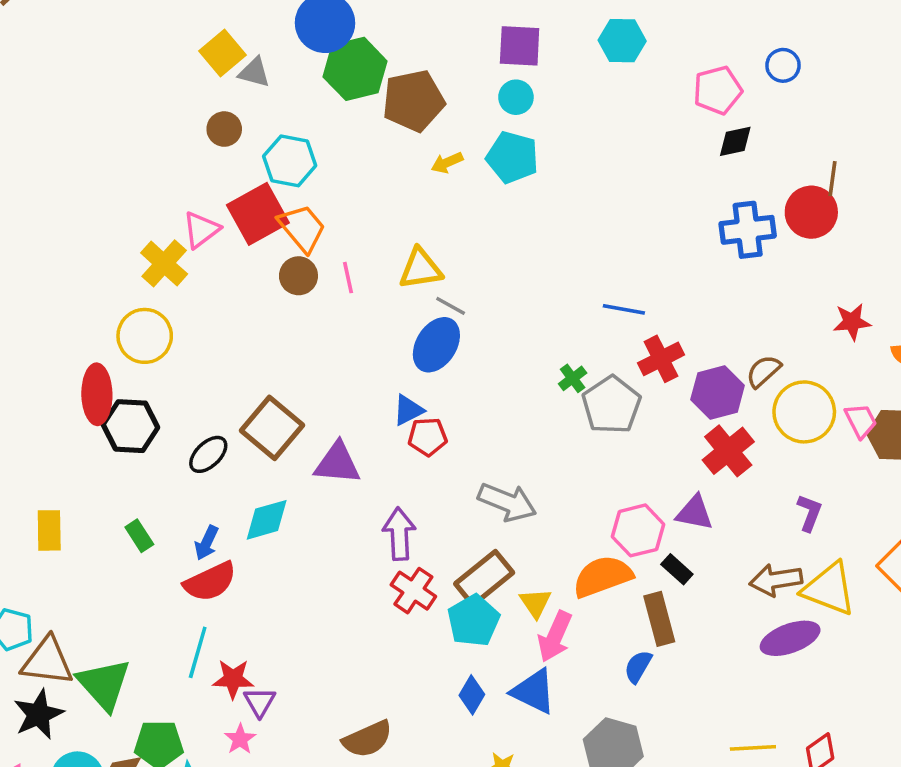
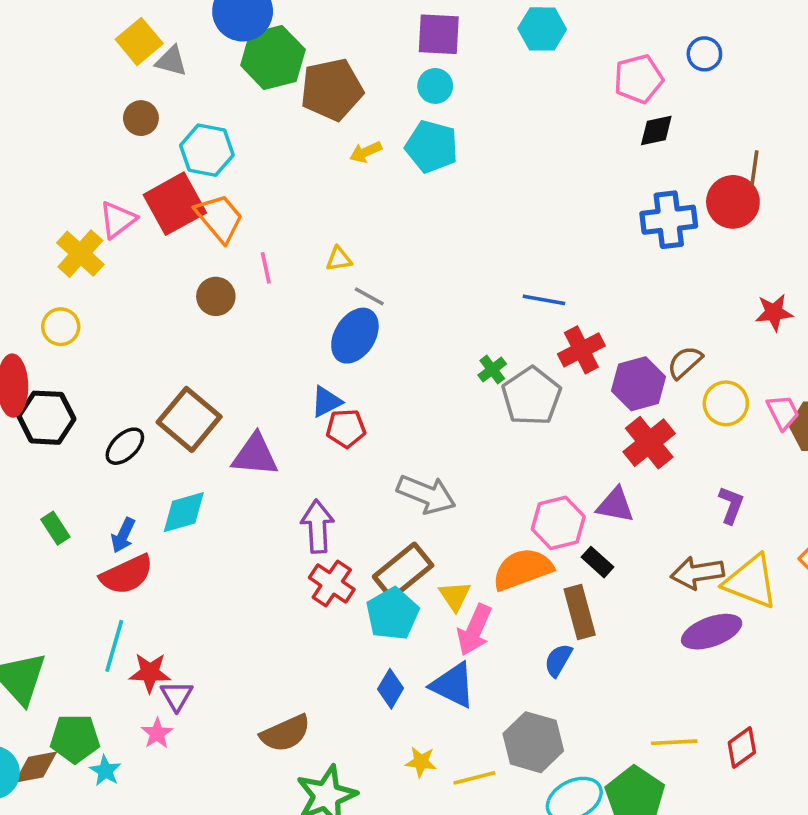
yellow triangle: (420, 269) -> (339, 259), size x0.6
brown circle: (298, 276) -> (216, 296), moved
yellow circle: (145, 336) -> (61, 327), size x0.7
yellow circle: (804, 412) -> (726, 403), size x0.7

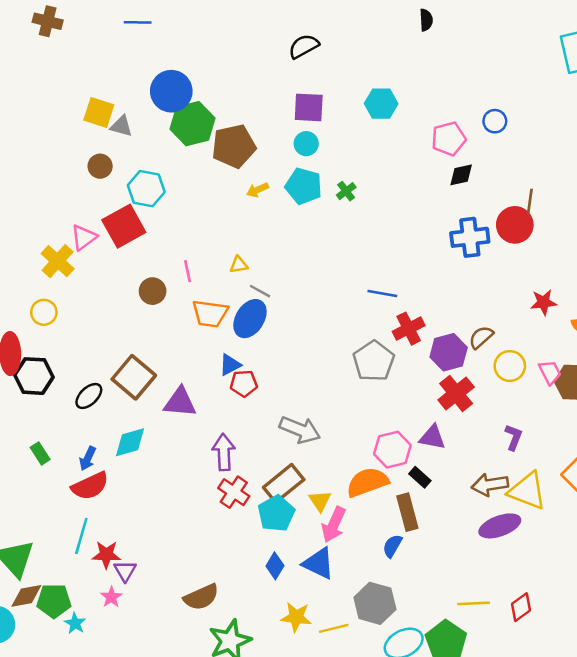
yellow square: (139, 41) -> (99, 112), turned -32
orange trapezoid: (219, 218) -> (210, 314), moved, turned 138
green cross: (492, 370) -> (346, 191), moved
yellow star: (421, 762) -> (296, 617), size x1.4
brown diamond: (36, 767) -> (26, 596), moved

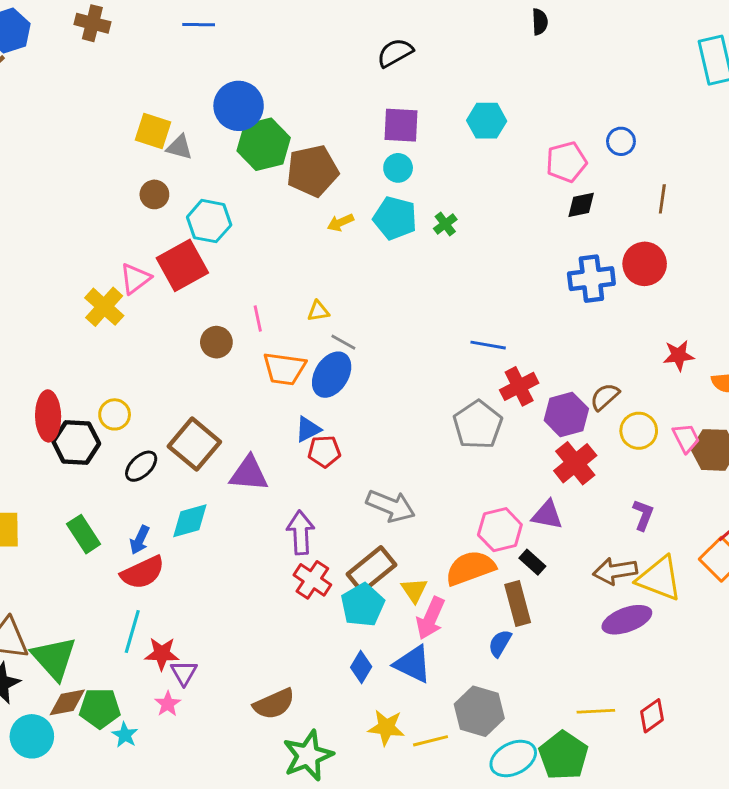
brown line: (530, 201) -> (662, 199), moved
yellow circle: (44, 312) -> (115, 414), moved
green rectangle: (40, 453) -> (84, 534), size x1.4

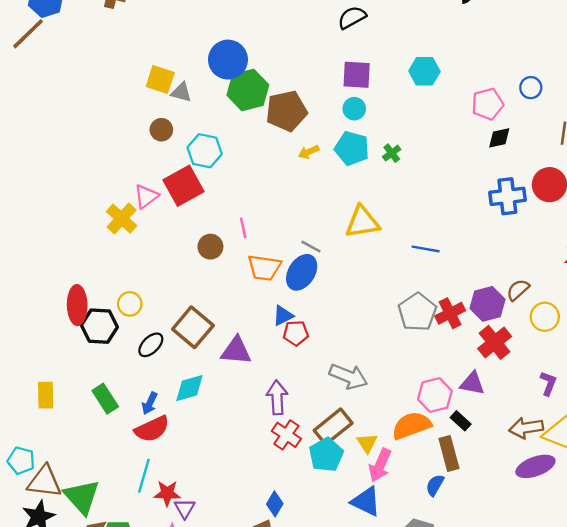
yellow triangle: (318, 311) -> (362, 222), moved, size x2.0
red cross: (519, 386) -> (450, 313), moved
blue diamond: (361, 667) -> (275, 504), moved

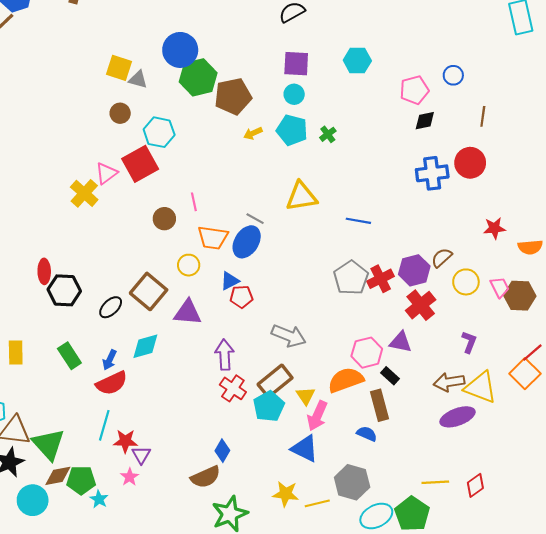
yellow circle: (130, 304) -> (189, 265), moved
red ellipse: (77, 305) -> (44, 271), size x0.7
blue semicircle: (435, 485) -> (367, 434), turned 84

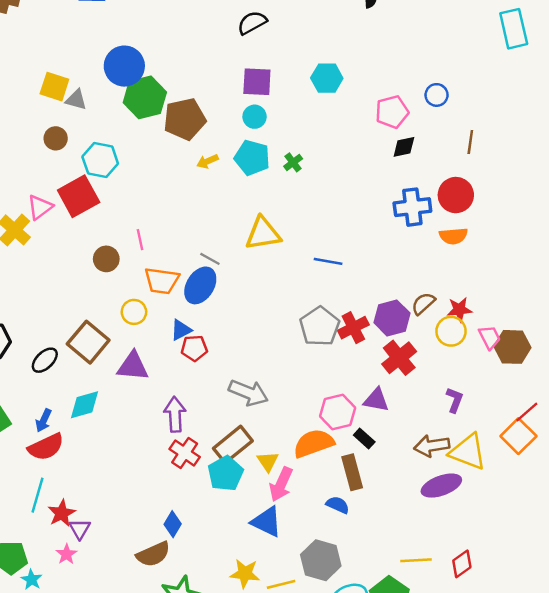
red star: (494, 228) -> (459, 310), moved
orange semicircle: (530, 247) -> (453, 236), moved
red star: (125, 441) -> (62, 513), turned -30

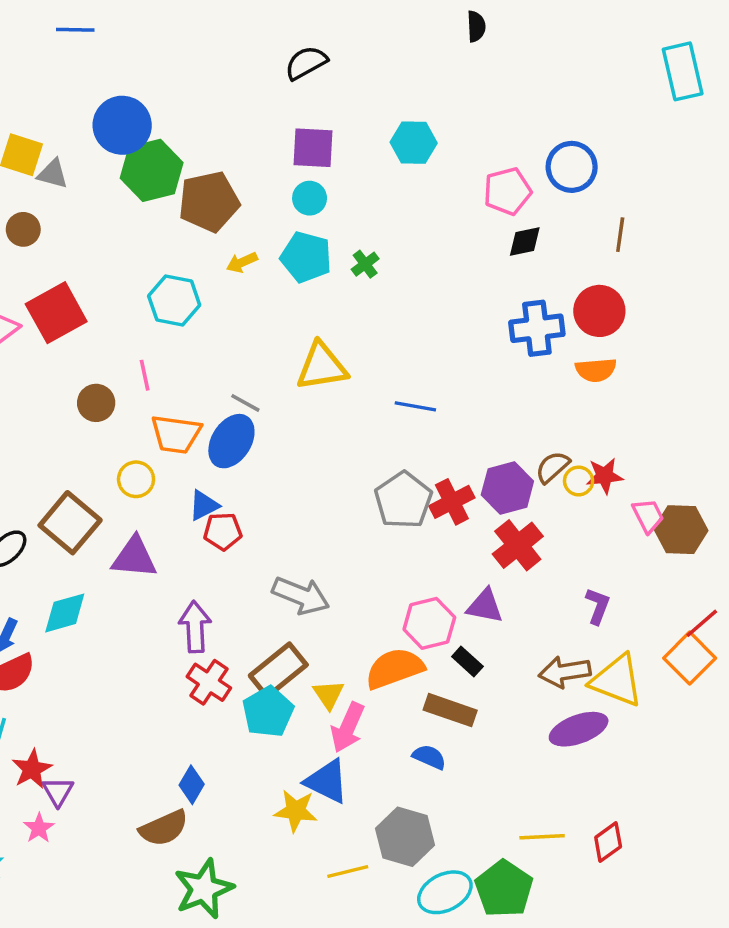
blue circle: (437, 95) -> (572, 167), size x1.5
cyan hexagon: (100, 160) -> (174, 301), moved
yellow circle: (451, 331) -> (579, 481), moved, size x0.7
brown rectangle: (352, 472) -> (450, 710), turned -56
yellow star: (245, 574) -> (296, 811), moved

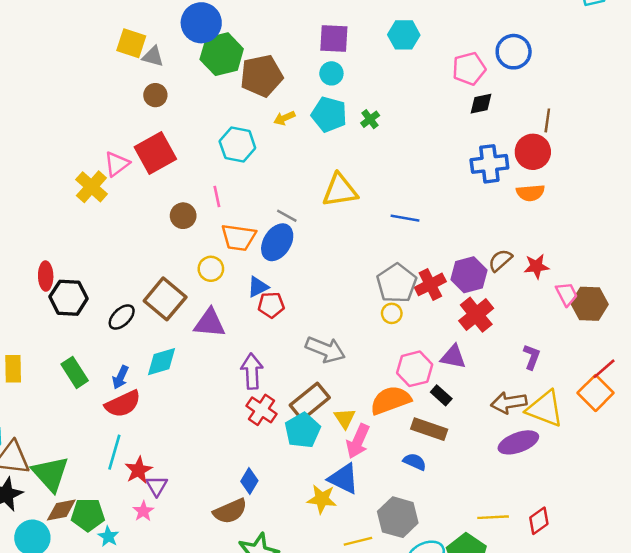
brown circle: (23, 229) -> (155, 95), moved
brown line: (620, 235) -> (547, 120), moved
yellow circle: (579, 481) -> (392, 313), moved

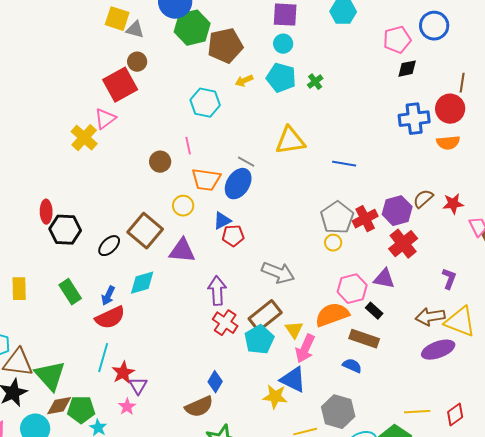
red square: (155, 153) -> (120, 85), moved

